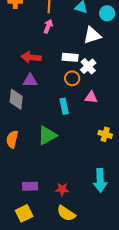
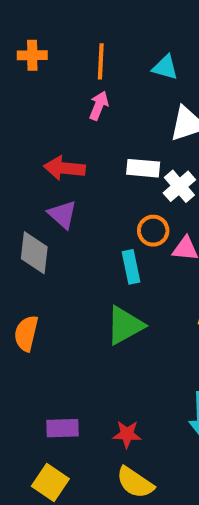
orange circle: (72, 78) -> (153, 231), moved
purple triangle: (30, 80) -> (62, 214), turned 42
green triangle: (47, 135) -> (125, 325), moved
yellow square: (24, 213) -> (50, 483), turned -30

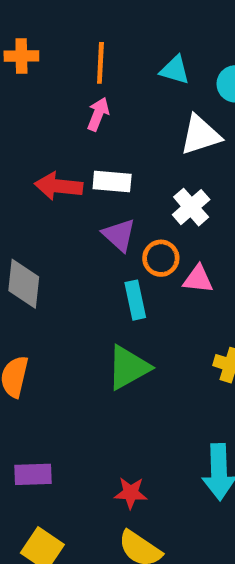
white rectangle: (143, 168) -> (112, 181), moved
purple triangle: (62, 214) -> (119, 235), moved
purple rectangle: (62, 428) -> (33, 474), moved

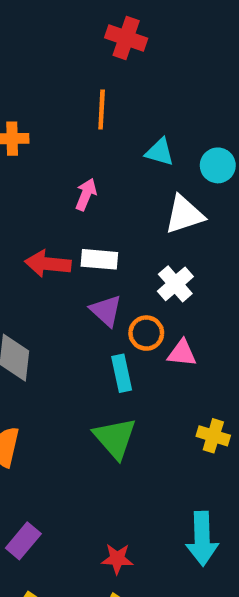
orange line: (100, 63) -> (102, 110), moved
green triangle: (128, 367) -> (115, 438), turned -42
purple rectangle: (33, 474) -> (23, 541), turned -48

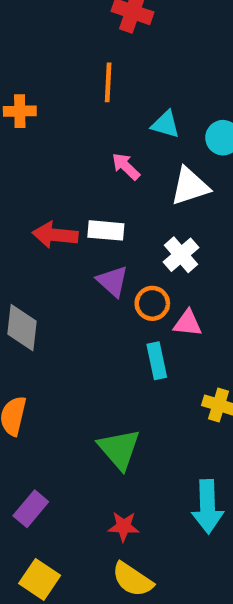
pink arrow: (86, 194) -> (126, 166), moved, turned -68
cyan rectangle: (122, 373) -> (157, 361), moved
green triangle: (115, 438) -> (119, 449), moved

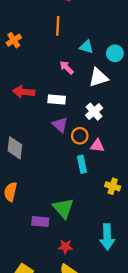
orange cross: (20, 111) -> (14, 40), turned -32
red arrow: (55, 235) -> (24, 92), moved
purple rectangle: (31, 509) -> (40, 221), moved, turned 56

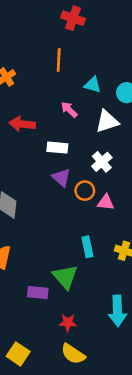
red arrow: (24, 92) -> (22, 124), moved
cyan rectangle: (82, 164) -> (87, 247), moved

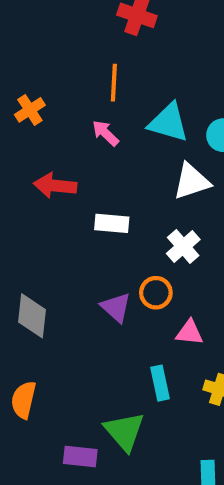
cyan triangle: (93, 85) -> (168, 123), size x1.5
pink arrow: (69, 110) -> (105, 133), moved
purple triangle: (61, 178) -> (116, 307), moved
pink triangle: (106, 202) -> (189, 333), moved

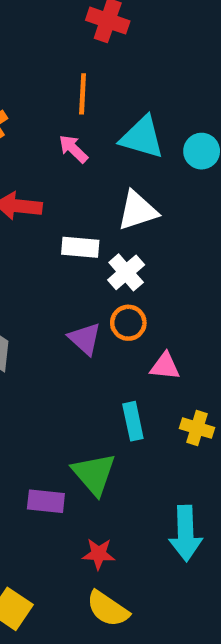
white triangle: (192, 181) -> (137, 211), moved
white cross: (183, 246) -> (126, 272), moved

